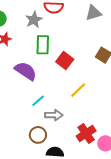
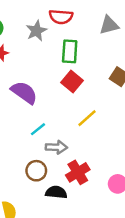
green rectangle: (43, 45) -> (70, 51), moved
red cross: (86, 134) -> (78, 172), moved

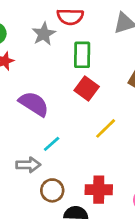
gray arrow: (56, 147) -> (28, 165), moved
red cross: (78, 172) -> (99, 190), turned 35

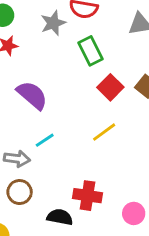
green rectangle: (82, 55) -> (91, 51), turned -35
red square: (87, 88) -> (110, 87), moved
brown circle: (52, 190) -> (20, 192), moved

